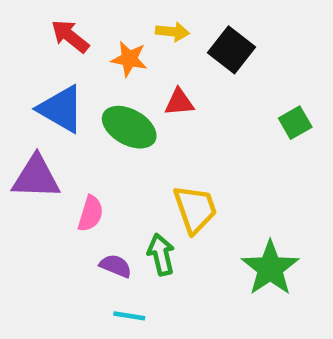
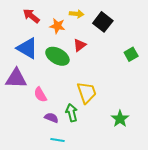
red triangle: (179, 102) -> (80, 45), turned -32
pink semicircle: (91, 214) -> (40, 95), turned 133
green star: (270, 268) -> (120, 119), size x0.7

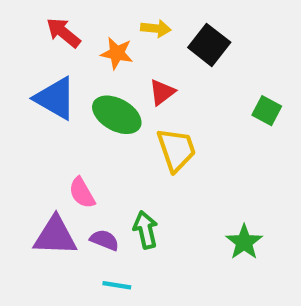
green square: (131, 54) -> (267, 111), turned -32
purple triangle: (16, 78) -> (55, 236), moved
yellow trapezoid: (87, 93) -> (176, 150), moved

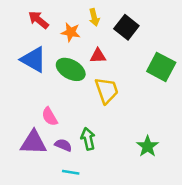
yellow arrow: (156, 29) -> (94, 17), turned 70
red triangle: (162, 92) -> (98, 56), turned 35
green square: (267, 111) -> (161, 67), size x1.6

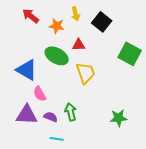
blue triangle: (33, 60) -> (27, 70), moved
green star: (148, 146) -> (119, 118), turned 30

